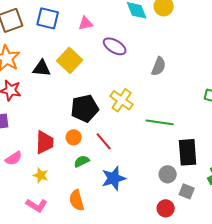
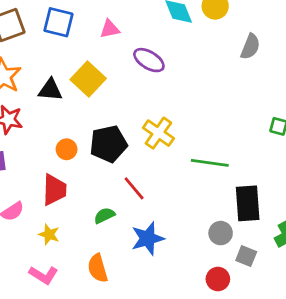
gray semicircle: (159, 66) -> (250, 47), moved
orange circle: (74, 137) -> (67, 149), moved

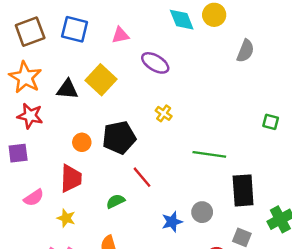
yellow cross: (158, 133) -> (164, 113), moved, size x0.6
gray circle: (221, 233) -> (202, 212), moved
blue star: (148, 238) -> (172, 222), moved, size x0.7

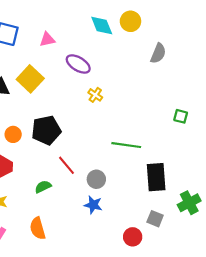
yellow cross: (164, 113) -> (95, 95), moved
gray circle: (202, 212) -> (96, 179), moved
blue star: (172, 222) -> (93, 205), turned 30

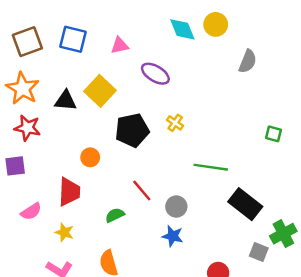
yellow cross: (95, 95) -> (175, 123), moved
black pentagon: (46, 130) -> (132, 130), moved
orange circle: (13, 134) -> (90, 157), moved
black rectangle: (156, 177) -> (245, 204), turned -48
gray square: (155, 219) -> (259, 252), moved

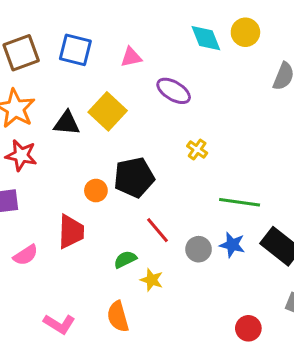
black pentagon: (132, 130) -> (134, 177), moved
yellow star: (64, 232) -> (152, 280), moved
blue star: (173, 236) -> (232, 245), moved

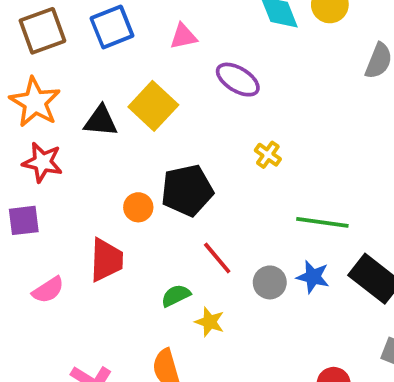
blue square: (75, 50) -> (112, 27), turned -36

